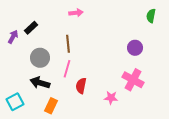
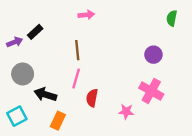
purple arrow: (13, 37) -> (15, 42), turned 40
gray circle: (40, 58) -> (23, 74), moved

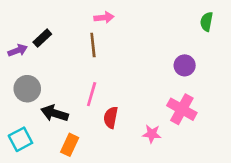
brown line: (77, 50) -> (93, 45), moved

